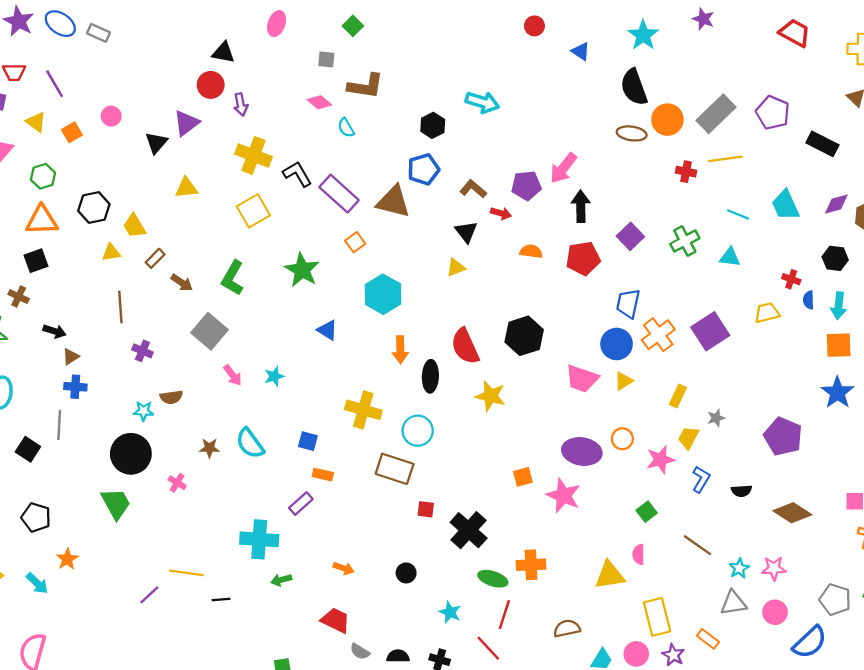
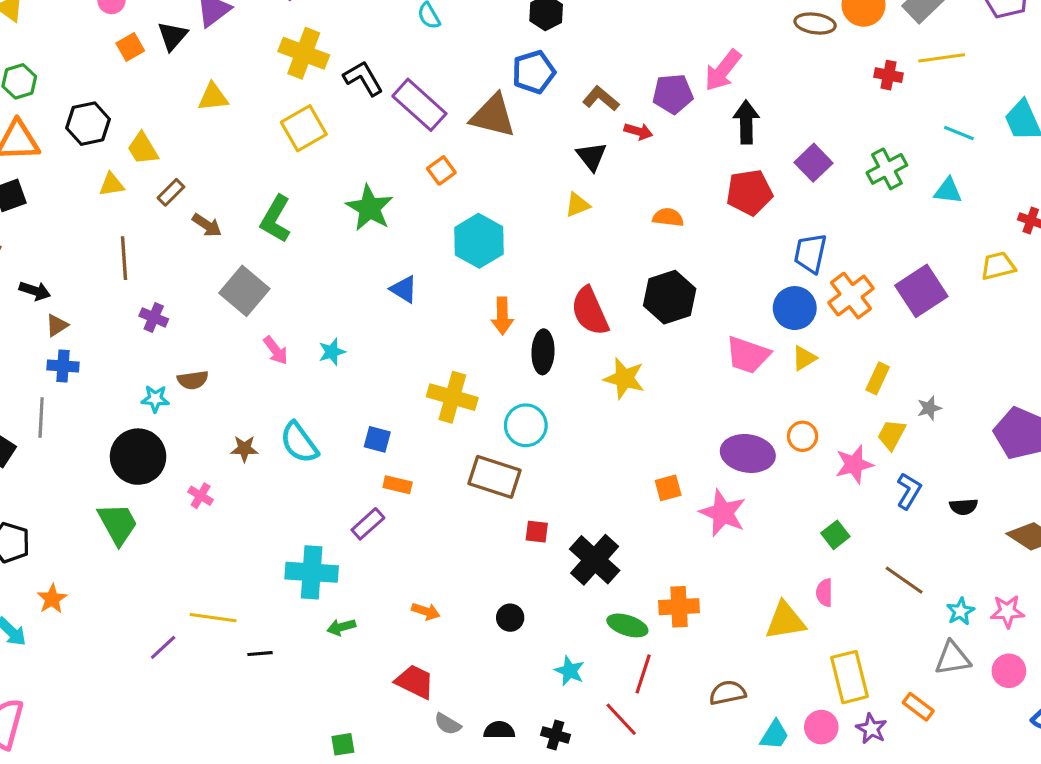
orange square: (72, 132) -> (130, 47), moved
orange semicircle: (531, 251) -> (668, 217), moved

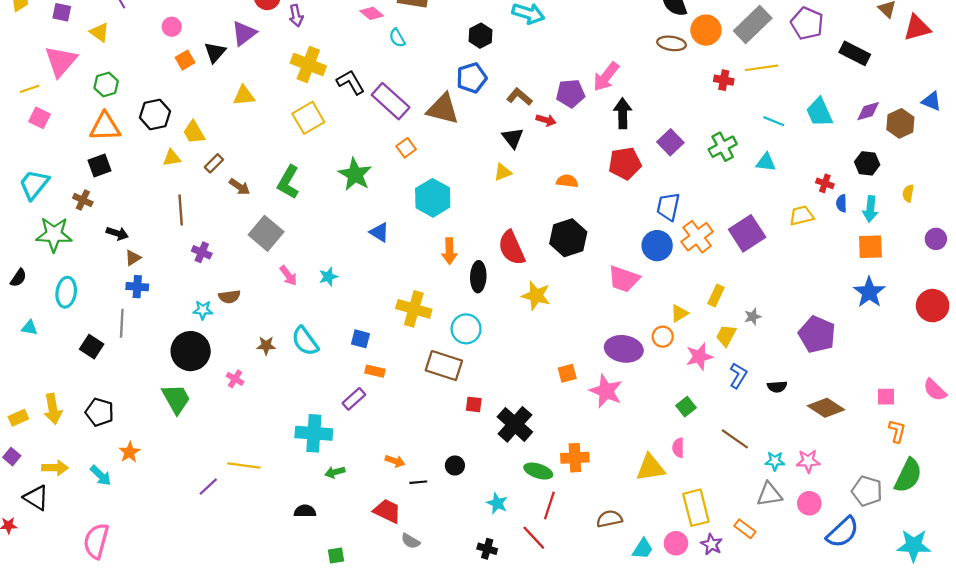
yellow triangle: (804, 358) -> (679, 313), moved
cyan star: (960, 611) -> (775, 461), turned 30
black line: (260, 654) -> (418, 482), moved
black semicircle: (499, 730) -> (305, 511), moved

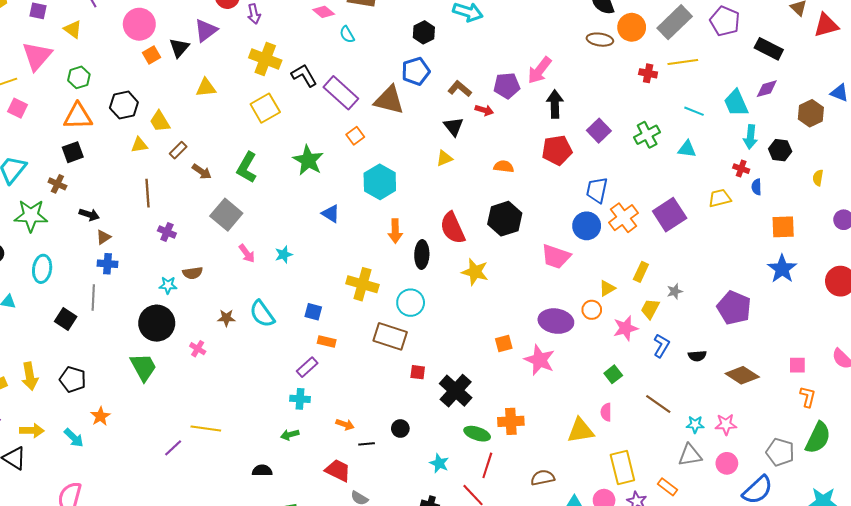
pink circle: (172, 27) -> (139, 24), size x1.8
purple diamond: (868, 111) -> (767, 89), moved
cyan arrow: (870, 209) -> (750, 137), moved
cyan cross: (314, 433) -> (300, 399), moved, size x0.6

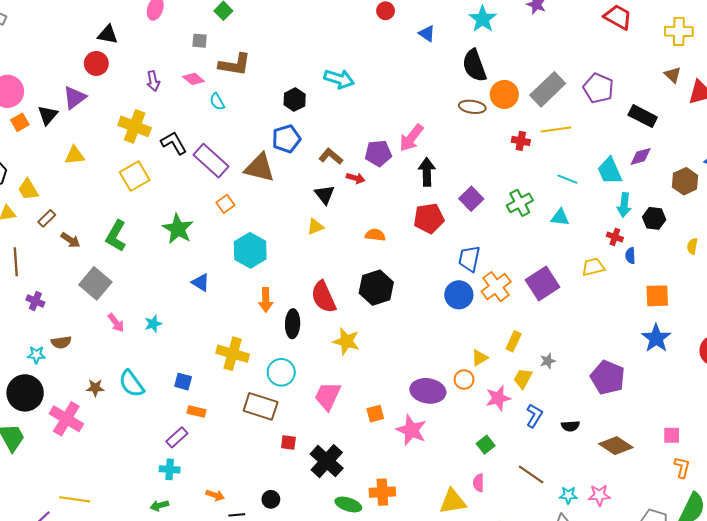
purple arrow: (254, 14) -> (153, 81), moved
pink trapezoid: (556, 257) -> (328, 396), moved, turned 96
pink cross: (198, 349) -> (66, 419), size x2.0

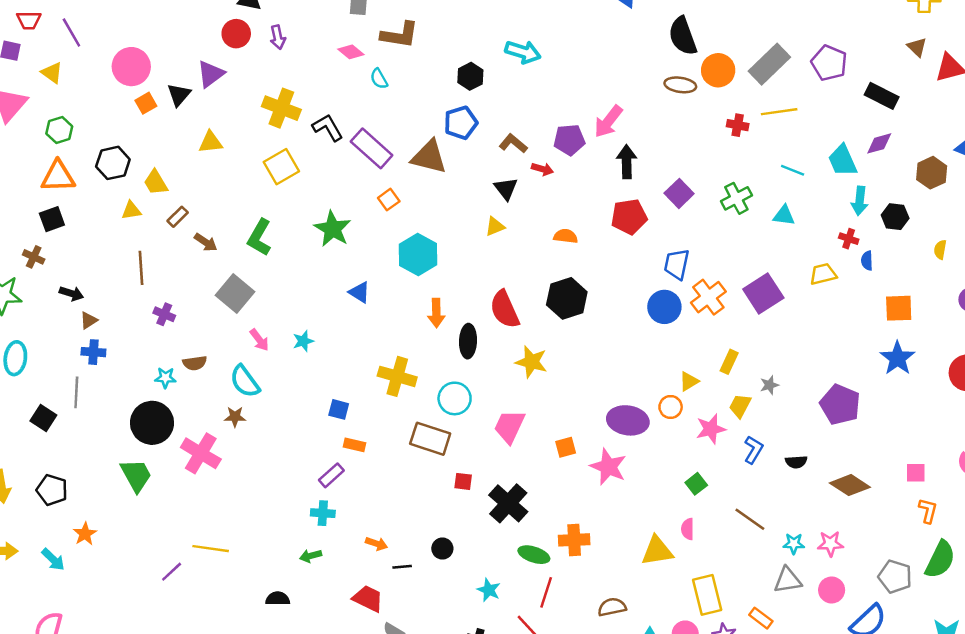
purple arrow: (153, 81) -> (278, 37), moved
cyan semicircle: (131, 384) -> (245, 381), moved

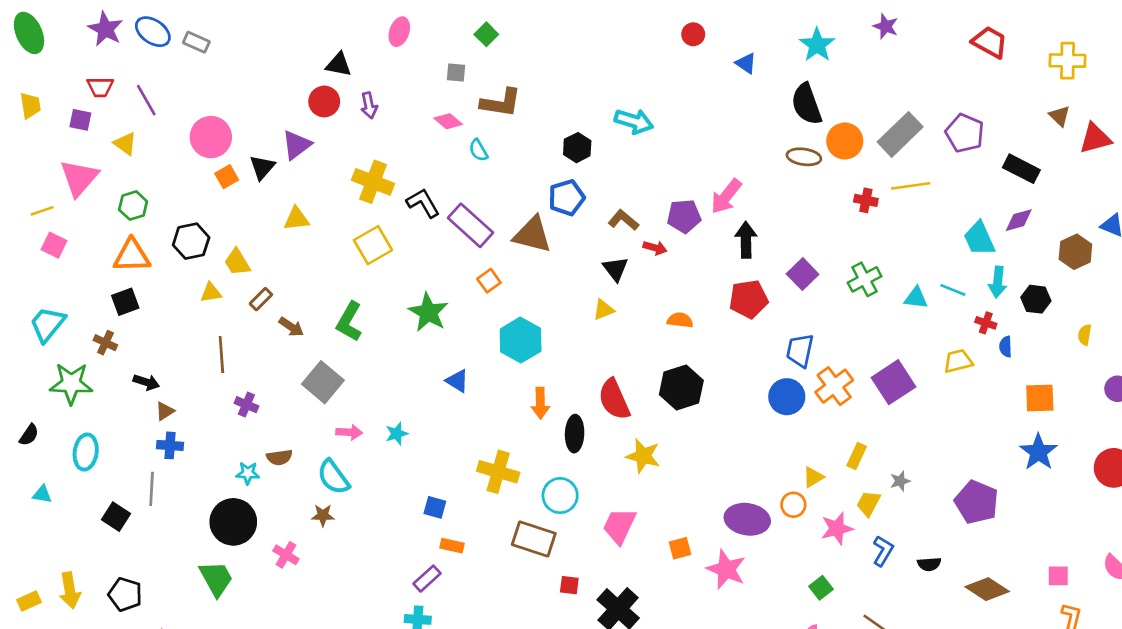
cyan line: (793, 170) -> (953, 290), moved
pink arrow: (259, 340) -> (349, 432), turned -50
pink cross: (201, 453) -> (286, 555), size x0.6

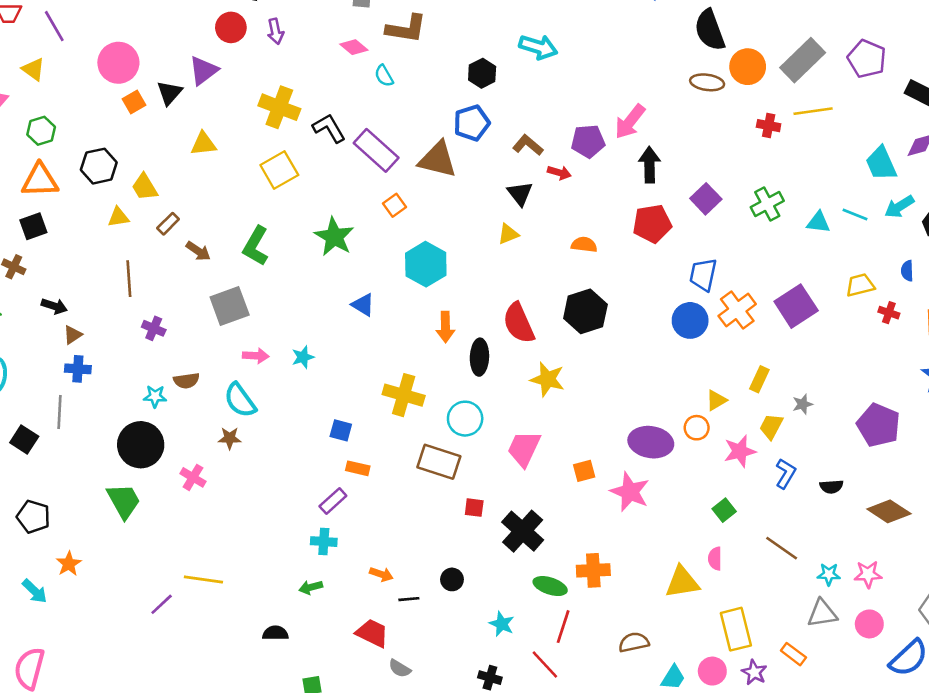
cyan arrow: (998, 282) -> (899, 207), turned 52
red cross: (986, 323) -> (889, 313), moved
gray square: (323, 382) -> (230, 306), turned 30

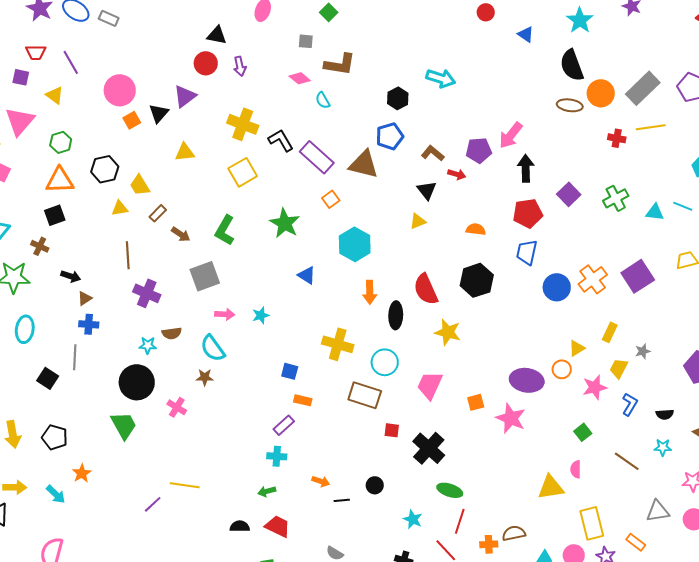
blue trapezoid: (703, 275) -> (527, 252), moved
purple cross: (154, 328) -> (147, 293), size x1.5
orange cross: (593, 570) -> (489, 544), moved, size x0.7
cyan star: (829, 574) -> (663, 447), moved
red trapezoid: (372, 633) -> (278, 526), moved

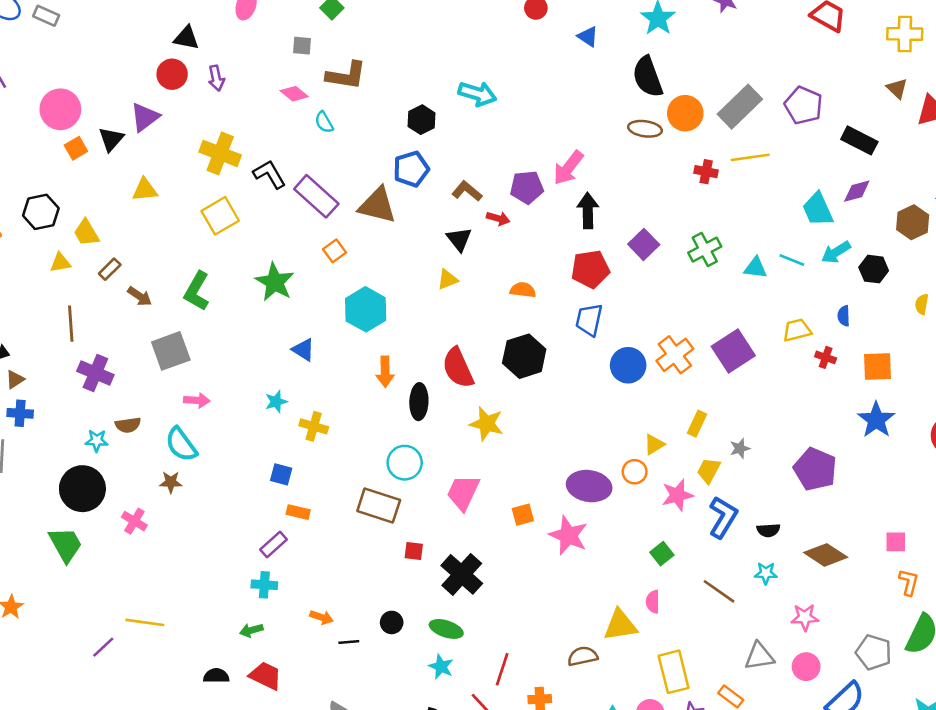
cyan star: (261, 315) -> (276, 402), moved
yellow cross: (338, 344) -> (314, 426), moved, size x0.7
blue L-shape: (630, 404) -> (723, 517), size x1.4
green ellipse: (450, 490) -> (446, 629), moved
brown semicircle: (514, 533) -> (583, 656), moved

